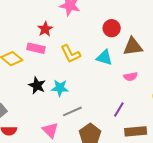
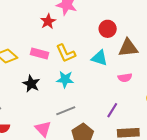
red star: (45, 29) -> (48, 21), moved
pink rectangle: (36, 48) -> (39, 54), moved
cyan star: (60, 88) -> (65, 79), moved

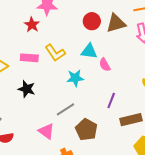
brown triangle: (128, 48) -> (116, 23), moved
pink semicircle: (125, 78) -> (105, 65), moved, turned 80
cyan star: (65, 79) -> (75, 78), moved

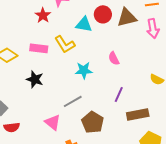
cyan triangle: (89, 51) -> (84, 24), moved

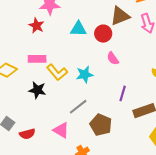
red circle: (103, 14) -> (103, 34), moved
yellow L-shape: (65, 44) -> (57, 72), moved
red semicircle: (12, 127) -> (27, 134), moved

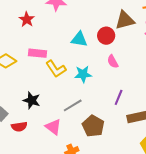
red star: (36, 26) -> (27, 19), moved
cyan triangle: (78, 29) -> (79, 39), moved
black star: (37, 90) -> (32, 100), moved

